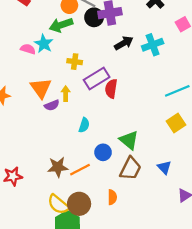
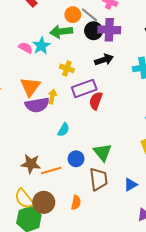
black arrow: (124, 43) -> (104, 60), moved
purple semicircle: (52, 105) -> (37, 105), size x1.6
blue triangle: (164, 167) -> (130, 185), turned 32
brown trapezoid: (130, 168) -> (99, 179), turned -45

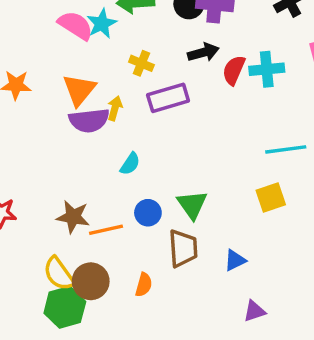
pink semicircle: (26, 48) -> (76, 25), size x1.5
red semicircle: (96, 101) -> (234, 70), moved

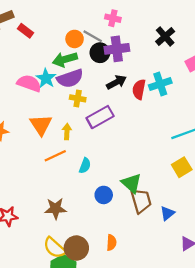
purple semicircle: (89, 120) -> (70, 78), moved
orange line: (106, 230) -> (55, 156), moved
brown trapezoid: (183, 248) -> (141, 201), moved

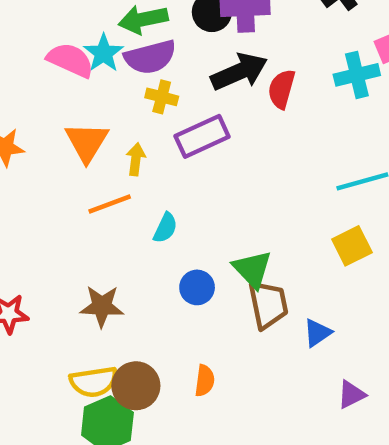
black arrow: (116, 82) -> (239, 72), size x1.4
cyan cross: (160, 84) -> (357, 75), moved
yellow semicircle: (54, 248) -> (94, 382), turned -55

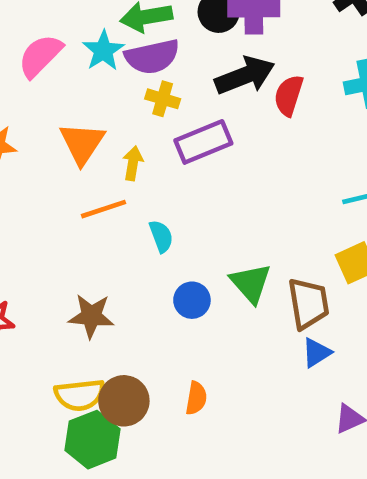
pink semicircle: (70, 60) -> (40, 56), moved, turned -72
cyan semicircle: (165, 228) -> (161, 236), turned -48
brown trapezoid: (268, 304) -> (308, 303), moved

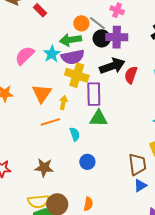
yellow cross: (163, 99) -> (77, 75), size x1.6
purple rectangle: (203, 142) -> (94, 94), turned -70
green triangle: (251, 283) -> (99, 118), moved, turned -48

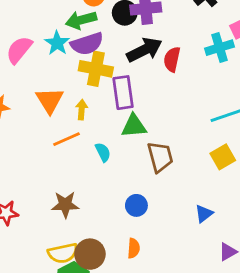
blue circle: (87, 162) -> (136, 205), moved
brown trapezoid: (137, 164) -> (160, 157), moved

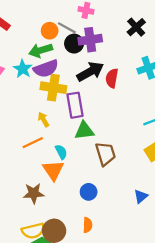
orange triangle: (50, 100) -> (53, 170), moved
yellow arrow: (82, 110) -> (43, 120), turned -32

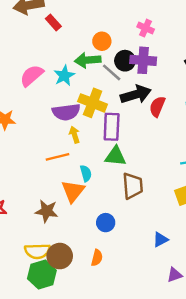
gray line: (67, 28) -> (112, 72), moved
purple semicircle: (46, 69) -> (66, 112), moved

